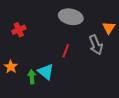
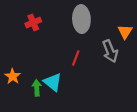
gray ellipse: (71, 17) -> (81, 19), turned 75
red cross: (19, 30) -> (33, 22), moved

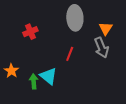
red cross: (33, 22) -> (30, 32), moved
orange triangle: (125, 32) -> (106, 28), moved

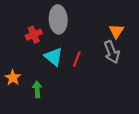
gray ellipse: (75, 18) -> (58, 19), moved
cyan triangle: (48, 76) -> (54, 57), moved

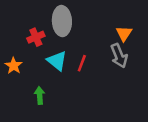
orange star: (13, 78) -> (14, 66), moved

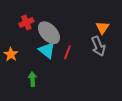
gray ellipse: (62, 21) -> (49, 33), moved, turned -40
red cross: (36, 37) -> (26, 22), moved

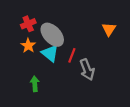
gray arrow: (98, 46) -> (87, 70), moved
orange star: (11, 54) -> (28, 46), moved

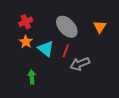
gray ellipse: (52, 35) -> (67, 27), moved
gray arrow: (87, 70) -> (80, 64), turned 90

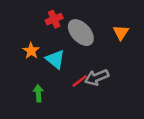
red cross: (26, 22) -> (54, 19), moved
red line: (66, 51) -> (80, 81), moved, turned 32

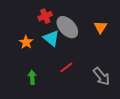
cyan triangle: (55, 59) -> (51, 38), moved
gray arrow: (97, 77) -> (101, 76), moved, turned -108

